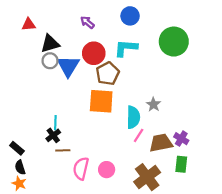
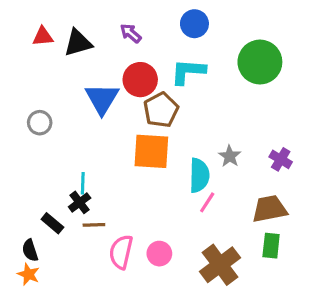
black triangle: (50, 44) -> (78, 43), moved
gray circle: (50, 61) -> (40, 123), moved
purple cross: (181, 139) -> (281, 159), moved
brown trapezoid: (161, 143) -> (269, 209), moved
black rectangle: (17, 148) -> (52, 223), moved

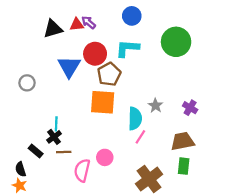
red triangle: (43, 36) -> (77, 25), moved
pink circle: (159, 254) -> (105, 157), moved

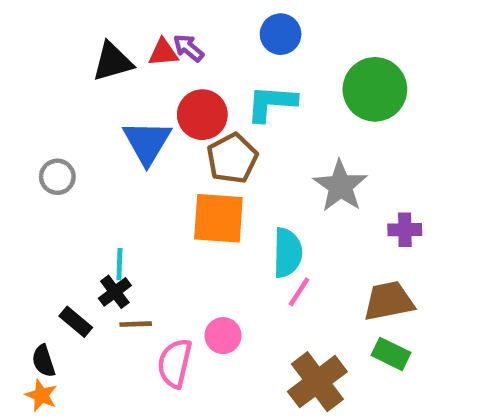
gray star: (156, 106) -> (340, 186), moved, size x1.6
purple cross: (190, 108) -> (405, 230), turned -32
green rectangle: (184, 166) -> (391, 354), turned -70

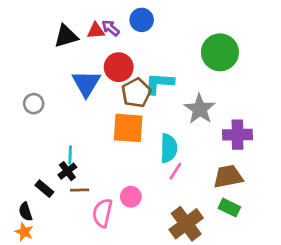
blue circle: (281, 34) -> (142, 20), moved
cyan L-shape: (271, 103) -> (159, 83), moved
purple cross: (405, 230) -> (237, 135), size x1.5

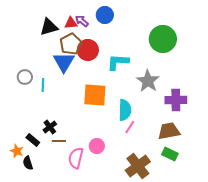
brown pentagon: (136, 93) -> (71, 44), moved
cyan line: (70, 155) -> (43, 85), moved
black semicircle: (26, 212) -> (28, 163), moved
orange star: (24, 232) -> (17, 151), moved

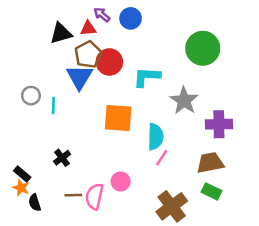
purple arrow: (82, 21) -> (102, 15), moved
black rectangle: (33, 140) -> (22, 174), moved
brown line: (59, 141) -> (73, 195), moved

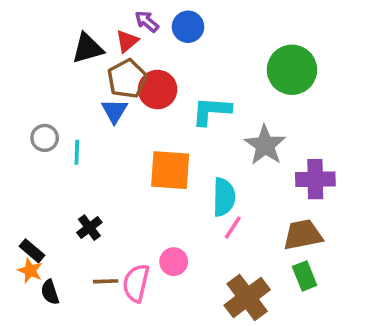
red triangle: (88, 28) -> (127, 41), turned -35
blue triangle: (80, 77) -> (114, 111), size x0.7
green rectangle: (211, 191) -> (305, 276), turned 42

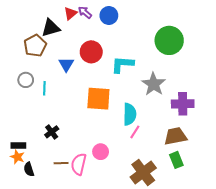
red triangle: (127, 41) -> (70, 13), moved
brown pentagon: (127, 79) -> (35, 46), moved
black rectangle: (32, 251) -> (18, 145), turned -40

